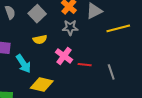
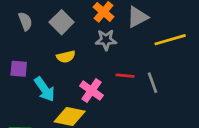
pink cross: (64, 56) -> (92, 91), moved
red line: (85, 65) -> (125, 76), moved
gray line: (111, 72) -> (152, 83), moved

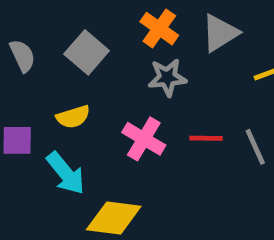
yellow semicircle: (66, 57) -> (73, 117), moved
pink cross: (92, 91) -> (144, 139), moved

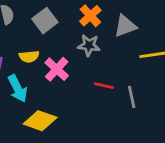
pink cross: (144, 139) -> (57, 69), moved

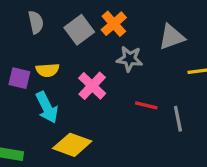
orange cross: (90, 16) -> (114, 24), moved
yellow semicircle: (29, 57) -> (48, 70), moved

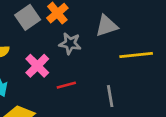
red line: (146, 105) -> (66, 85), moved, turned -30

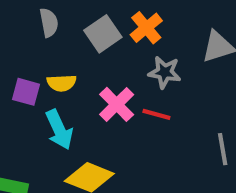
red line: (66, 85) -> (156, 114), moved, turned 30

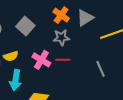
orange cross: (146, 28) -> (61, 15), moved
cyan arrow: (59, 130) -> (16, 80), turned 48

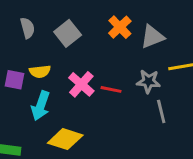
gray star: (61, 38) -> (148, 81), moved

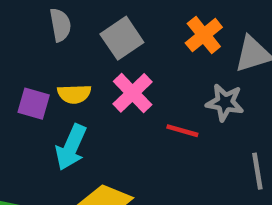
gray star: (148, 81) -> (225, 102), moved
pink cross: (81, 84) -> (133, 93), moved

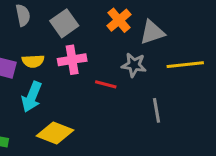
pink cross: (133, 93) -> (72, 60), turned 36

